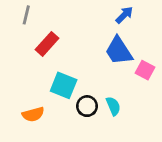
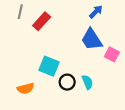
red rectangle: (47, 44) -> (42, 21), moved

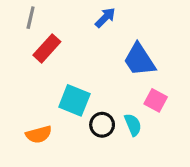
blue arrow: (96, 12) -> (105, 18), moved
red rectangle: (42, 21) -> (47, 48), moved
pink square: (112, 54) -> (156, 100), moved

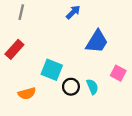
red rectangle: (47, 48) -> (14, 49), moved
blue trapezoid: (139, 60) -> (97, 42), turned -115
pink square: (156, 100) -> (118, 73), moved

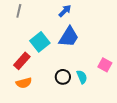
blue trapezoid: (97, 42) -> (69, 37), moved
red rectangle: (14, 49) -> (22, 61), moved
cyan square: (52, 70) -> (40, 42), moved, turned 30

